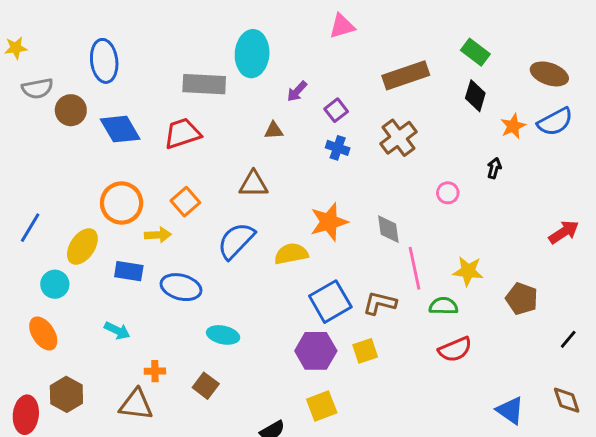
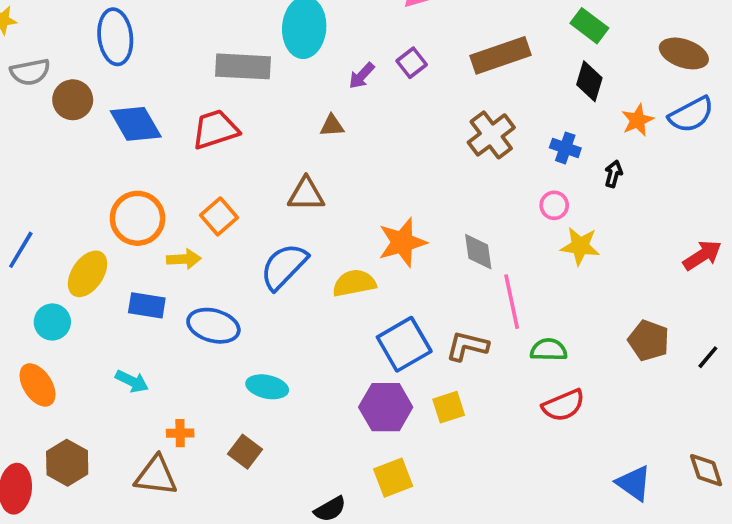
purple square: (336, 110) -> (412, 63), moved
blue cross: (338, 148) -> (565, 148), moved
yellow star: (468, 271) -> (580, 246), moved
black line: (568, 339) -> (708, 357), moved

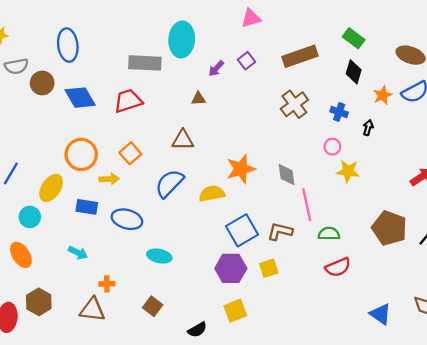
brown pentagon: (649, 341) -> (389, 228), size x1.4
brown square: (245, 452) -> (153, 306), moved

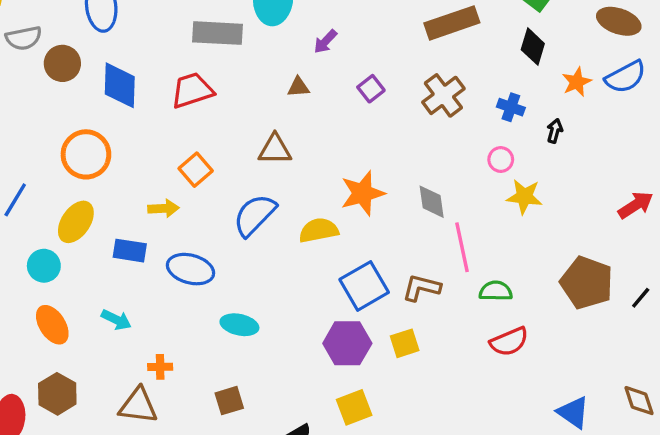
purple square: (246, 61) -> (371, 89), moved
blue diamond: (80, 98) -> (120, 85), turned 32
orange circle: (81, 154) -> (86, 154), moved
orange ellipse: (21, 255) -> (52, 325), moved
brown square: (153, 306) -> (229, 401), turned 36

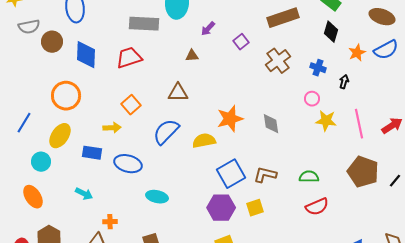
purple square: (371, 89) -> (241, 42), moved
pink line: (462, 247) -> (359, 124), moved
orange ellipse: (52, 325) -> (33, 197), moved

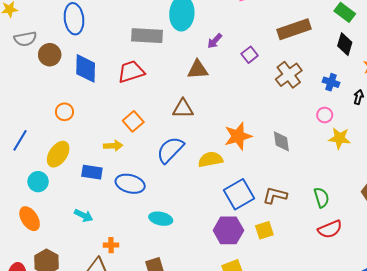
brown triangle: (192, 56) -> (198, 70), size x1.5
orange circle: (66, 96) -> (64, 112), size x0.6
green semicircle: (309, 177) -> (321, 197), turned 72

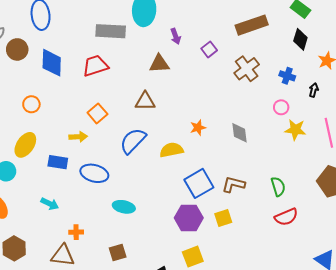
purple arrow: (215, 41) -> (176, 36), turned -63
orange star: (238, 136) -> (198, 128), size x0.6

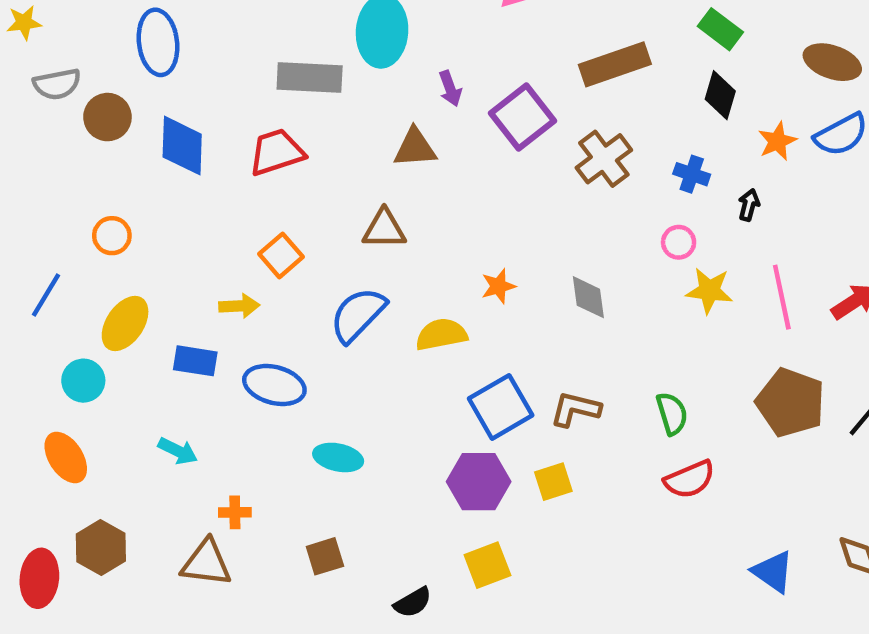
purple square: (209, 49) -> (523, 117), size x1.8
orange circle: (31, 104) -> (112, 236), moved

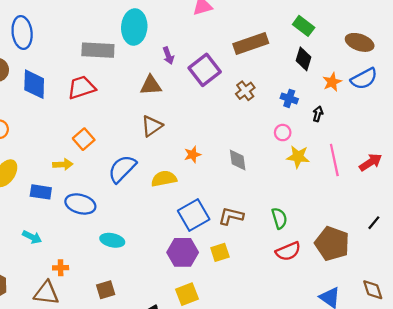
brown cross: (604, 159) -> (245, 91), size x0.7
brown triangle: (384, 229) -> (152, 126), moved, turned -35
brown pentagon: (791, 403) -> (332, 244), moved

